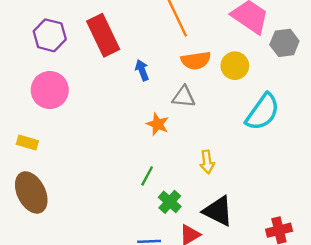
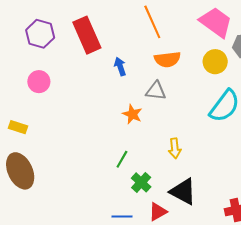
yellow circle: (235, 66) -> (215, 62), moved
pink circle: (50, 90) -> (39, 82), size x0.7

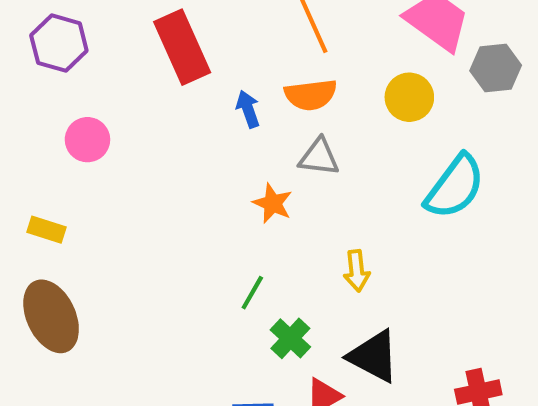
purple hexagon: (40, 34) -> (59, 43), moved
orange semicircle: (167, 59) -> (311, 95), moved
yellow circle: (215, 62) -> (409, 97), moved

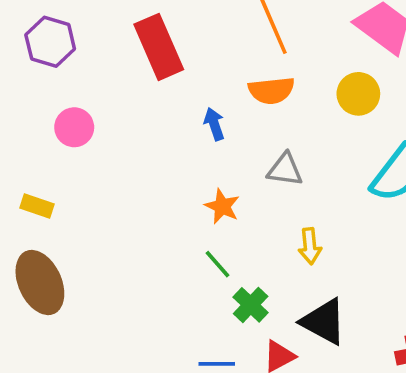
blue arrow: (248, 109) -> (214, 124), moved
gray triangle: (319, 157) -> (285, 170), moved
orange star: (273, 203) -> (222, 206), moved
green line: (252, 293) -> (218, 264), turned -72

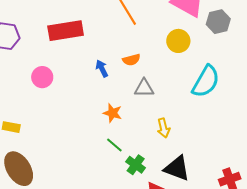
red rectangle: (159, 47) -> (66, 31), turned -68
orange semicircle: (271, 90) -> (131, 60), moved, size x0.7
pink circle: (74, 127) -> (42, 77), moved

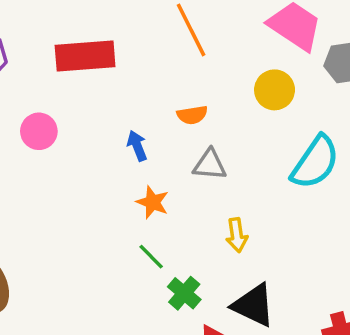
blue arrow: (102, 69) -> (137, 146), moved

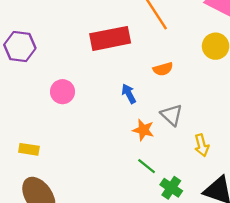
red rectangle: (85, 56) -> (110, 38), moved
gray triangle: (210, 165) -> (172, 115), moved, turned 45

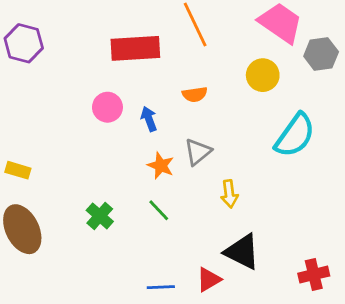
pink circle: (63, 92) -> (107, 107), moved
gray triangle: (172, 115) -> (198, 152), turned 30
green cross: (171, 188) -> (100, 216), moved

